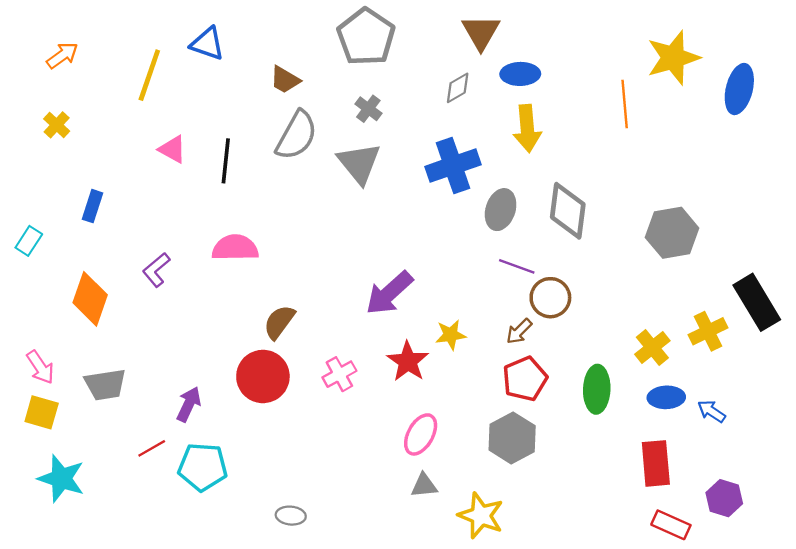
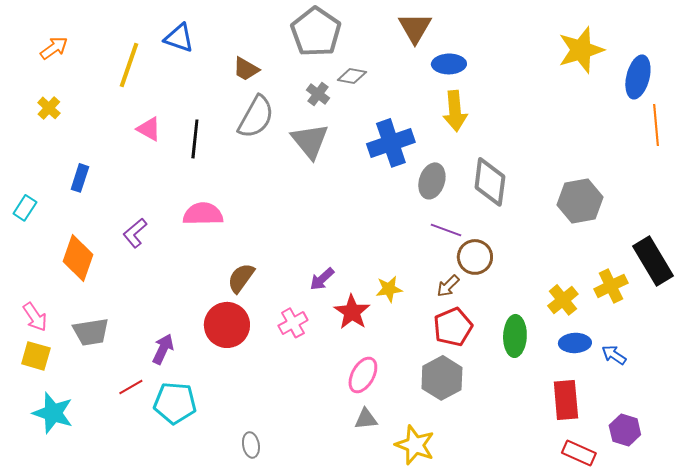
gray diamond: (458, 88) -> (352, 76), moved, turned 40
orange line: (625, 104) -> (656, 125), moved
purple arrow: (389, 293) -> (322, 279), moved, size x0.6
gray ellipse: (291, 516) -> (251, 445), turned 75

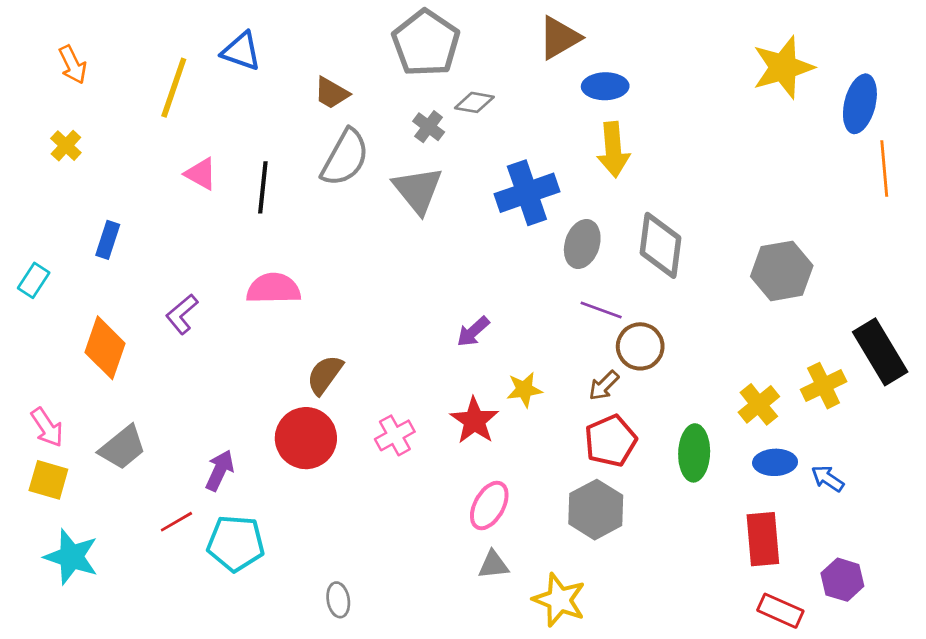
brown triangle: (415, 28) -> (559, 38), turned 30
orange arrow: (54, 48) -> (73, 65), turned 100
purple arrow: (322, 279) -> (473, 332), moved
gray trapezoid: (91, 332) -> (123, 448), turned -30

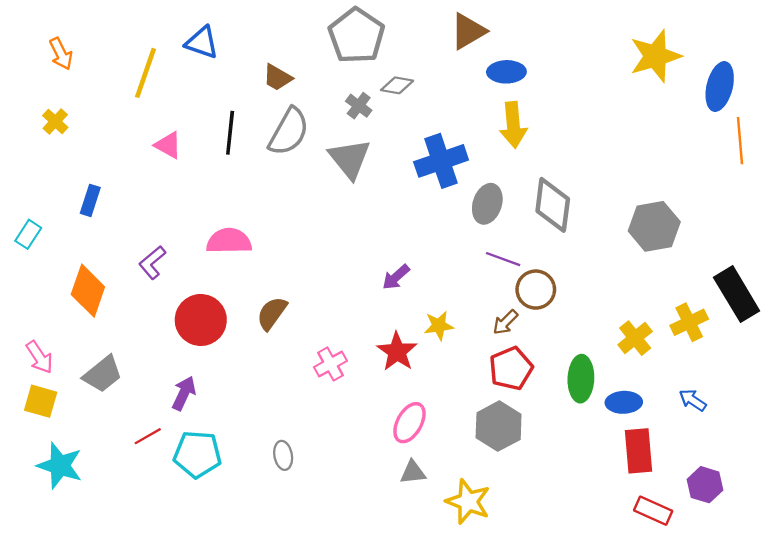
black line: (263, 187) -> (230, 133), moved
red circle: (306, 438) -> (201, 320), moved
blue ellipse: (775, 462) -> (624, 402), moved
gray ellipse: (338, 600) -> (283, 455), moved

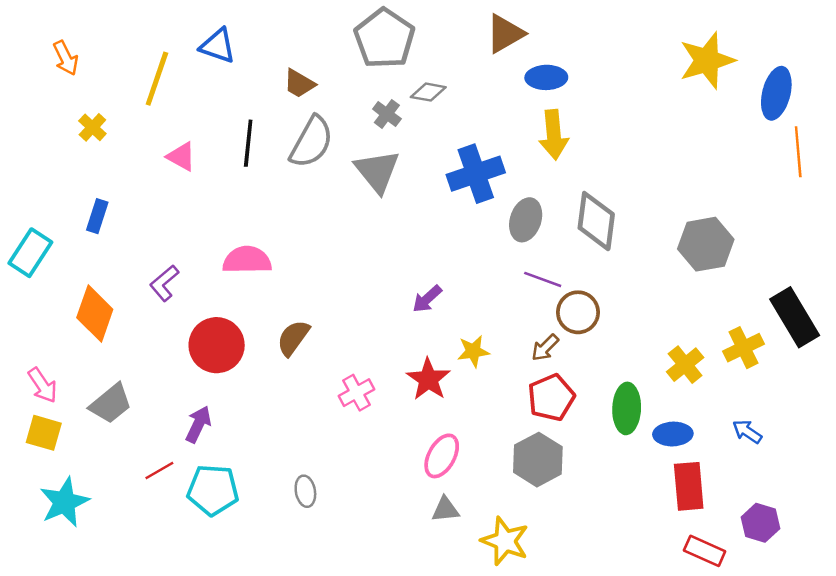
yellow cross: (55, 121) -> (92, 127), moved
cyan rectangle: (28, 234) -> (30, 253), size x1.5
cyan star: (60, 466) -> (64, 502), turned 30

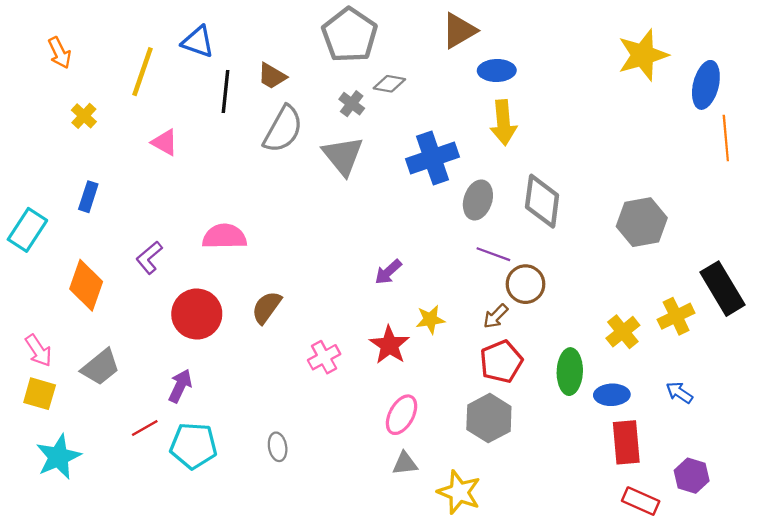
black line: (248, 143) -> (226, 92), moved

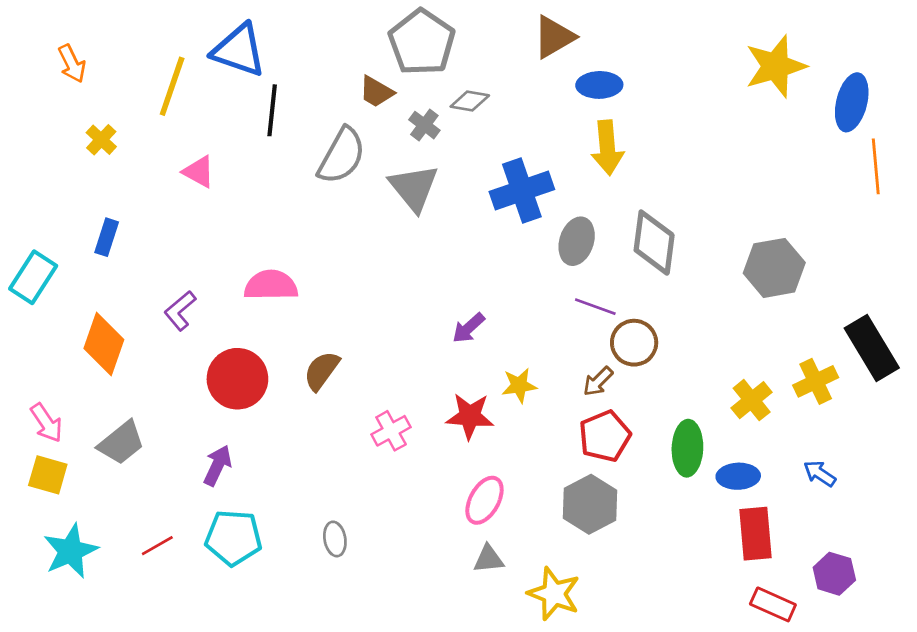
blue triangle: (198, 42) -> (239, 50), size x1.4
brown trapezoid: (272, 76) -> (376, 92), moved
red star: (389, 345) -> (470, 416), turned -30
red line: (145, 428) -> (157, 546), moved

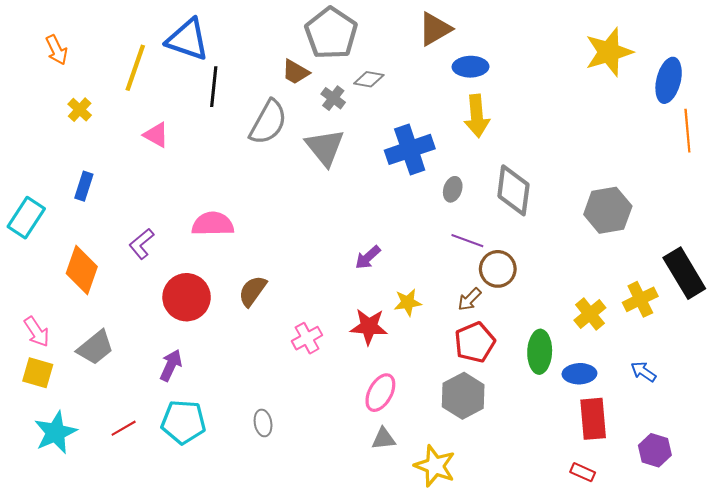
gray ellipse: (577, 241) -> (453, 189), size x0.7
red rectangle: (773, 604) -> (583, 472), moved, size x0.7

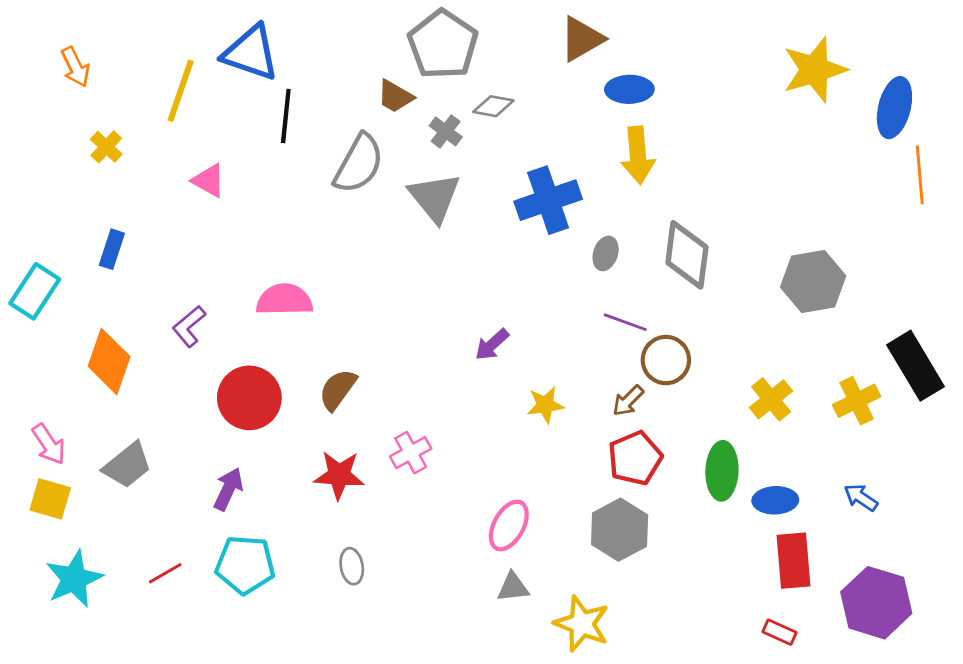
yellow cross: (590, 314) -> (771, 399), moved
red star: (369, 327) -> (339, 475), moved
purple hexagon: (655, 450) -> (876, 603), size x1.6

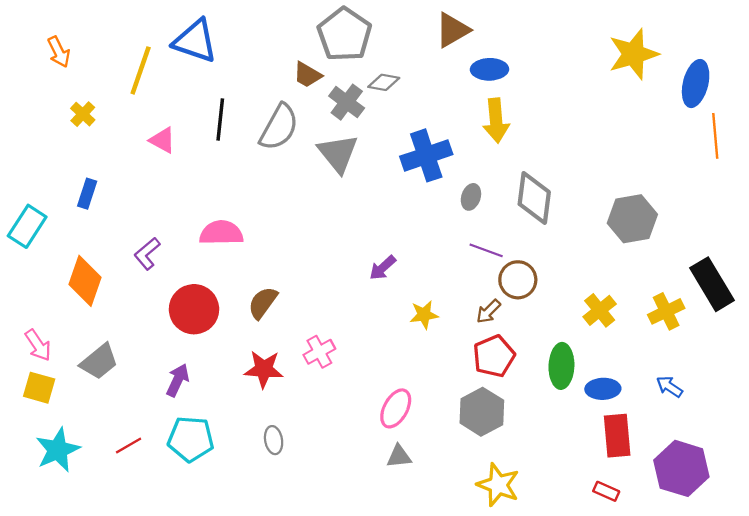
black line: (286, 116) -> (220, 119), moved
gray cross: (446, 131) -> (347, 102), size x1.4
yellow star: (582, 624) -> (498, 485), moved

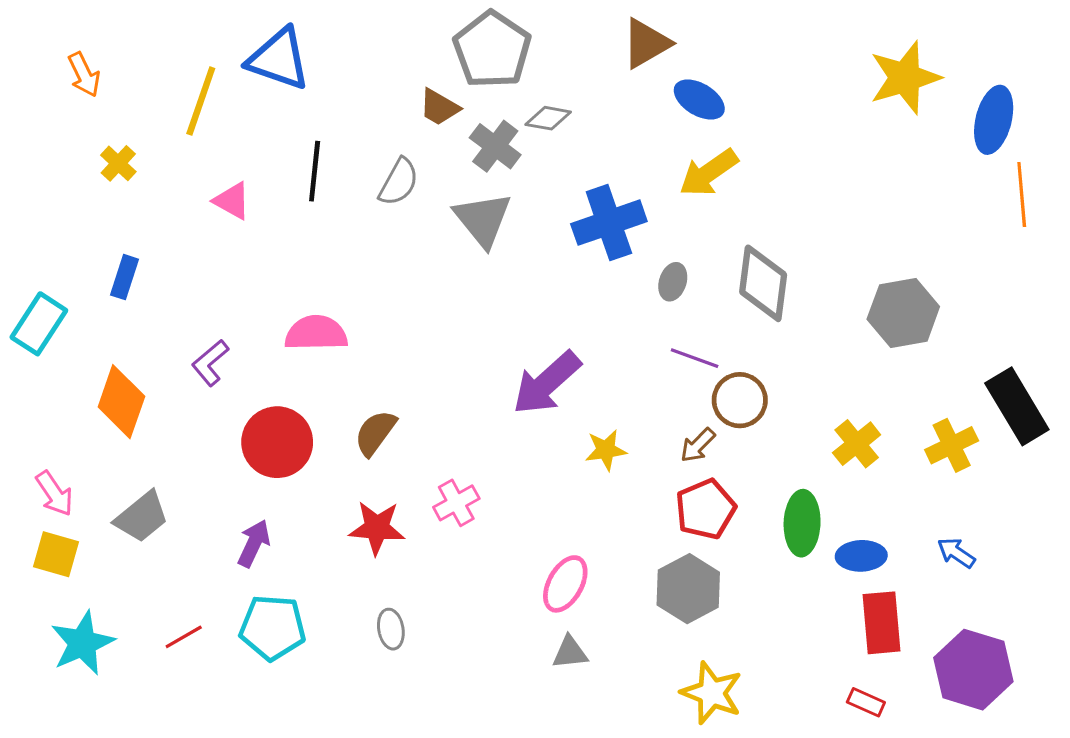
blue ellipse: (489, 69) -> (699, 100), turned 32
yellow arrow: (496, 121) -> (709, 173), turned 60
gray semicircle: (279, 127) -> (399, 182), size x0.7
purple arrow: (383, 268) -> (547, 383), size x1.8

